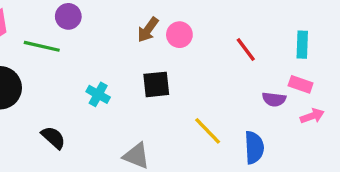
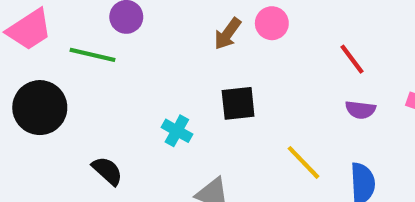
pink circle: (179, 35) -> (272, 23), moved
cyan cross: (98, 94) -> (177, 131), moved
purple semicircle: (274, 99) -> (360, 110), moved

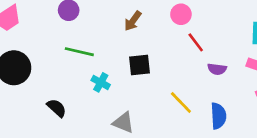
pink circle: (272, 23) -> (181, 14), moved
green line: (93, 55) -> (79, 52), moved
red line: (352, 59) -> (196, 42), moved

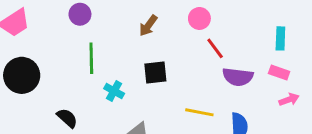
green line: (79, 52) -> (91, 58), turned 76
purple semicircle: (217, 69) -> (238, 77), size x1.5
yellow line: (181, 103) -> (199, 112), turned -35

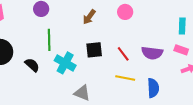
red line: (215, 48) -> (123, 54), moved
cyan cross: (114, 91) -> (65, 63), size x1.5
black semicircle: (67, 118) -> (32, 65), moved

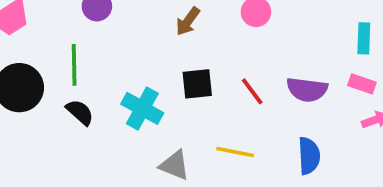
green line: (49, 40) -> (74, 65), moved
yellow line: (125, 78) -> (235, 152), moved

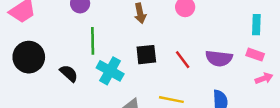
brown arrow: (188, 21) -> (140, 13), turned -48
green line: (74, 65) -> (93, 41), moved

